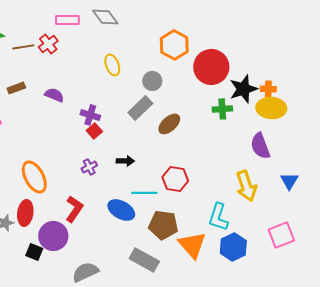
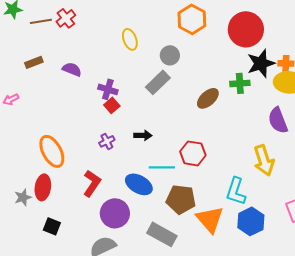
red circle: (211, 67) -> (246, 29), moved
brown ellipse: (169, 124) -> (208, 98), moved
purple circle: (53, 236) -> (115, 213), moved

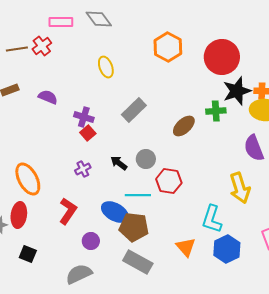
gray circle: (170, 55) -> (146, 159), moved
black arrow: (143, 135) -> (119, 163), turned -144
brown pentagon: (181, 199) -> (134, 227), moved
purple circle: (115, 213) -> (91, 241), size x0.6
orange triangle: (210, 219) -> (186, 247), size x0.7

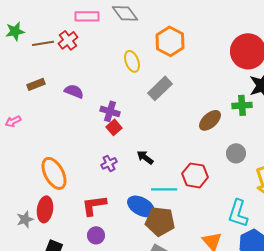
orange hexagon: (168, 47) -> (170, 41), moved
gray rectangle: (134, 110) -> (160, 88), moved
gray circle: (146, 159) -> (236, 153), moved
red L-shape: (68, 211) -> (94, 205), turned -132
purple circle: (91, 241) -> (96, 235), moved

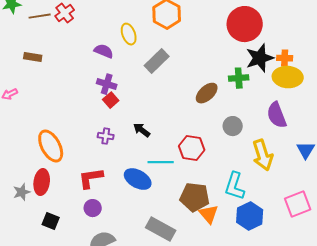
brown rectangle: (36, 84) -> (33, 57), turned 30
purple semicircle: (74, 91) -> (104, 51), moved
purple cross: (109, 163) -> (106, 136), turned 35
brown pentagon: (160, 221) -> (195, 197), moved

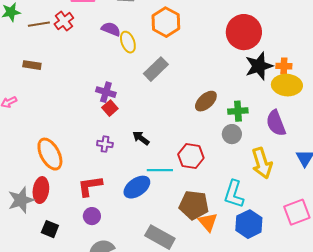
purple semicircle: (104, 51) -> (111, 29), moved
green cross: (239, 78) -> (238, 111), moved
blue ellipse: (138, 179) -> (137, 187), turned -64
gray star: (22, 192) -> (21, 200), size x1.5

